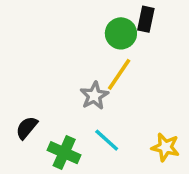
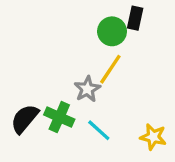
black semicircle: (27, 128) -> (25, 119), size x1.4
green cross: (64, 153) -> (59, 117), moved

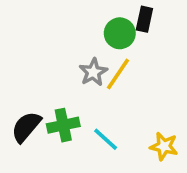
gray star: (87, 89) -> (93, 72), moved
green cross: (59, 117) -> (63, 125), turned -36

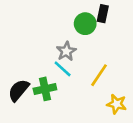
yellow line: (118, 74) -> (99, 75), moved
cyan line: (106, 139) -> (63, 69), moved

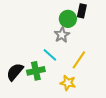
gray star: (66, 51) -> (62, 35), moved
yellow star: (117, 104) -> (68, 83), moved

